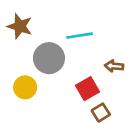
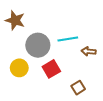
cyan line: (80, 36) -> (68, 39), moved
red square: (87, 89) -> (51, 69), moved

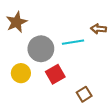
brown star: (15, 20) -> (16, 22), turned 30
brown arrow: (89, 51) -> (99, 29), moved

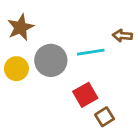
yellow circle: (21, 73) -> (16, 69), moved
red square: (55, 74) -> (85, 95), moved

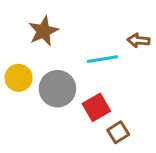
brown star: (21, 27) -> (43, 31), moved
gray circle: (51, 60) -> (57, 89), moved

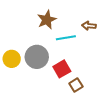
brown star: (43, 31) -> (47, 20), moved
yellow circle: (19, 78) -> (12, 59), moved

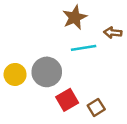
brown star: (47, 20) -> (75, 17), moved
red square: (62, 69) -> (67, 100), moved

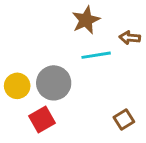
red square: (67, 100) -> (42, 120), moved
brown square: (96, 107) -> (124, 120), moved

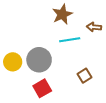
red square: (42, 120) -> (42, 88), moved
brown square: (124, 120) -> (84, 76), moved

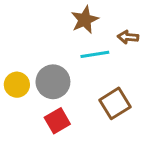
brown square: (84, 76) -> (115, 103), size x1.5

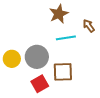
brown arrow: (128, 37) -> (89, 26), turned 48
brown square: (115, 103) -> (63, 72), moved, turned 30

